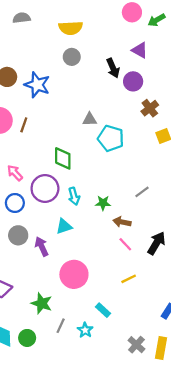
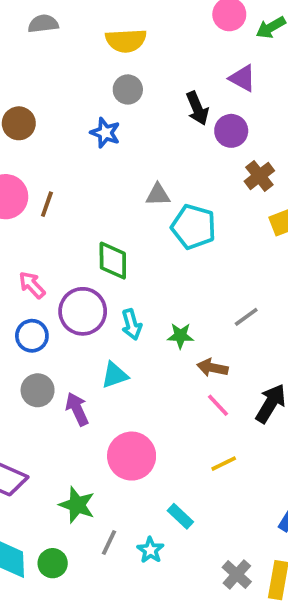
blue star: (37, 85) -> (105, 133), moved, size x0.7

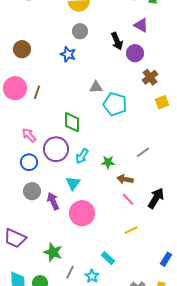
cyan arrow: (132, 324) -> (82, 156), turned 49
cyan triangle: (115, 375) -> (73, 183), turned -35
pink circle: (132, 456) -> (82, 213), moved

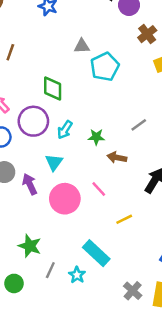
cyan pentagon: (115, 104) -> (105, 67), turned 30
pink line: (128, 199) -> (99, 189), moved
cyan rectangle: (108, 258) -> (96, 253), size x1.6

